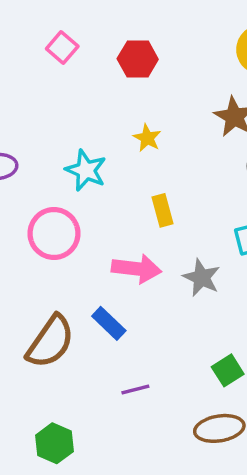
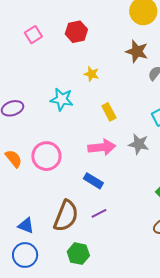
pink square: (62, 47) -> (33, 35), turned 30
pink circle: (54, 233) -> (46, 156), moved
brown semicircle: (50, 342) -> (66, 216), moved
purple line: (135, 390) -> (99, 213), moved

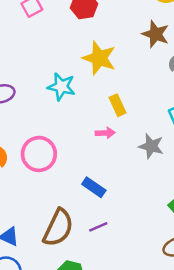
yellow star: (91, 74) -> (99, 58), size x1.8
pink arrow: (102, 147) -> (105, 133), moved, size x0.6

